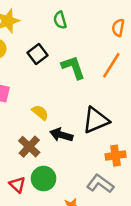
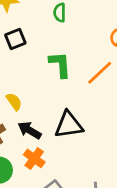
black square: (38, 54) -> (15, 39), moved
orange cross: (116, 156) -> (34, 158), moved, turned 30

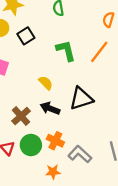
yellow semicircle: (14, 102) -> (46, 83), moved
orange cross: (34, 158) -> (55, 141), moved

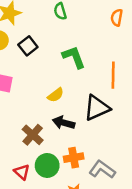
orange line: (99, 52) -> (113, 75), moved, turned -30
yellow semicircle: (46, 83) -> (56, 95), turned 104
orange cross: (55, 141) -> (74, 158), turned -30

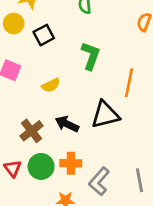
green L-shape: (74, 57) -> (91, 56), turned 30
yellow semicircle: (56, 95) -> (51, 85), moved
gray L-shape: (102, 169) -> (99, 181), turned -95

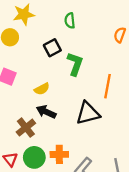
black square: (44, 35) -> (52, 48), moved
black arrow: (67, 124) -> (46, 112), moved

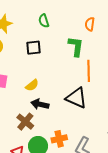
black square: (52, 48) -> (34, 48), turned 35
green L-shape: (75, 64) -> (76, 46), moved
black triangle: (88, 113) -> (76, 98), turned 50

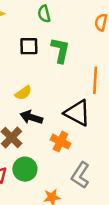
green L-shape: (76, 46) -> (60, 50), moved
orange cross: (59, 139) -> (61, 142), moved, turned 35

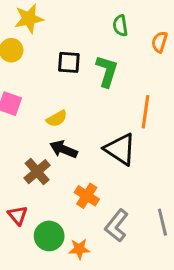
green semicircle: (44, 14) -> (120, 26), moved
orange cross: (61, 142) -> (87, 196), moved
green circle: (25, 169) -> (49, 236), moved

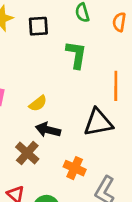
black square: (69, 62) -> (38, 26), moved
black triangle: (120, 149) -> (98, 122), turned -36

